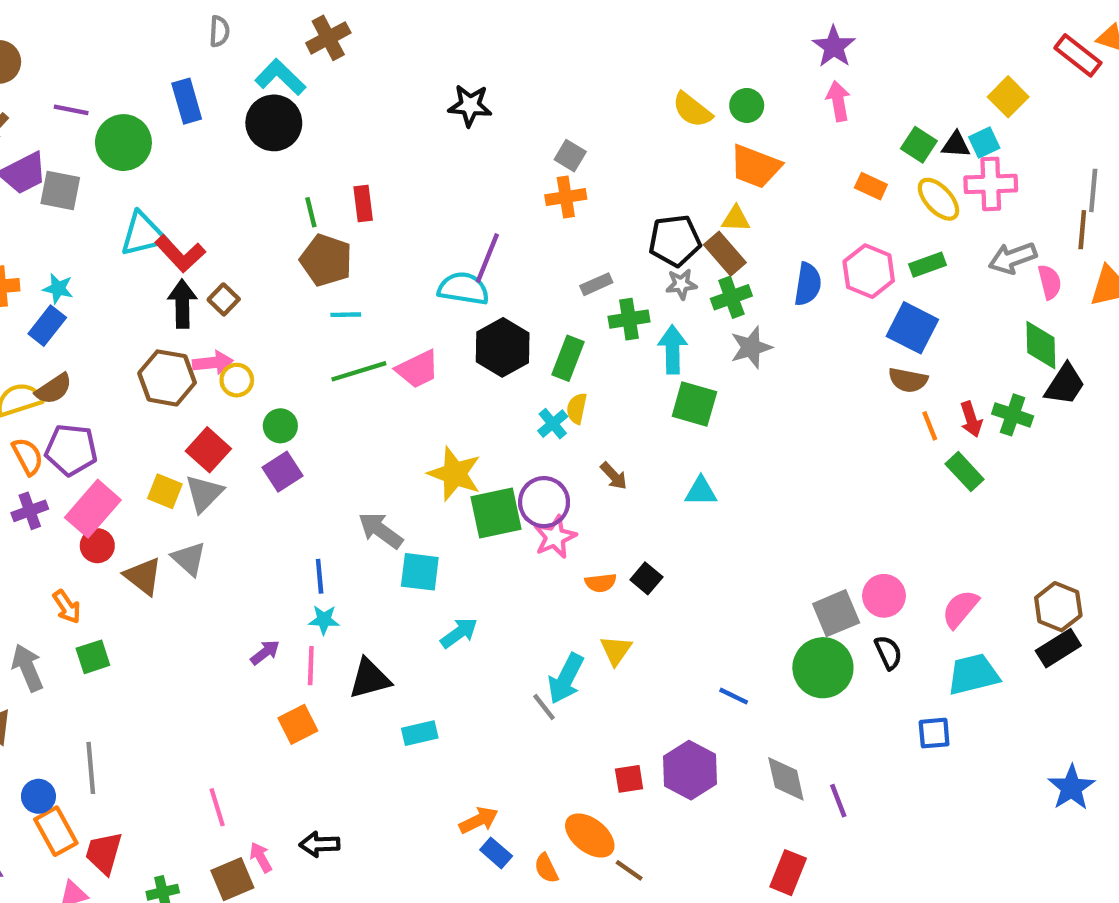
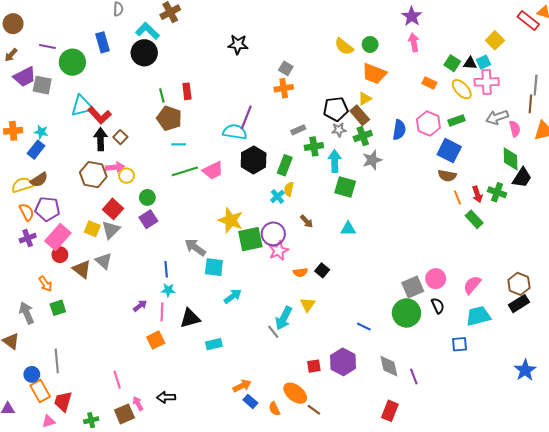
yellow triangle: (736, 219) -> (365, 99), turned -32

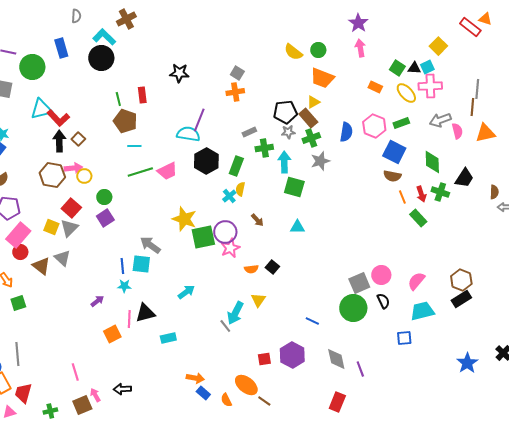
black star: (238, 44) -> (179, 73), moved
green diamond: (511, 159) -> (432, 162), moved
cyan square: (214, 267) -> (141, 264), moved
pink line: (162, 312) -> (129, 319), moved
orange arrow: (242, 386) -> (195, 378), turned 36

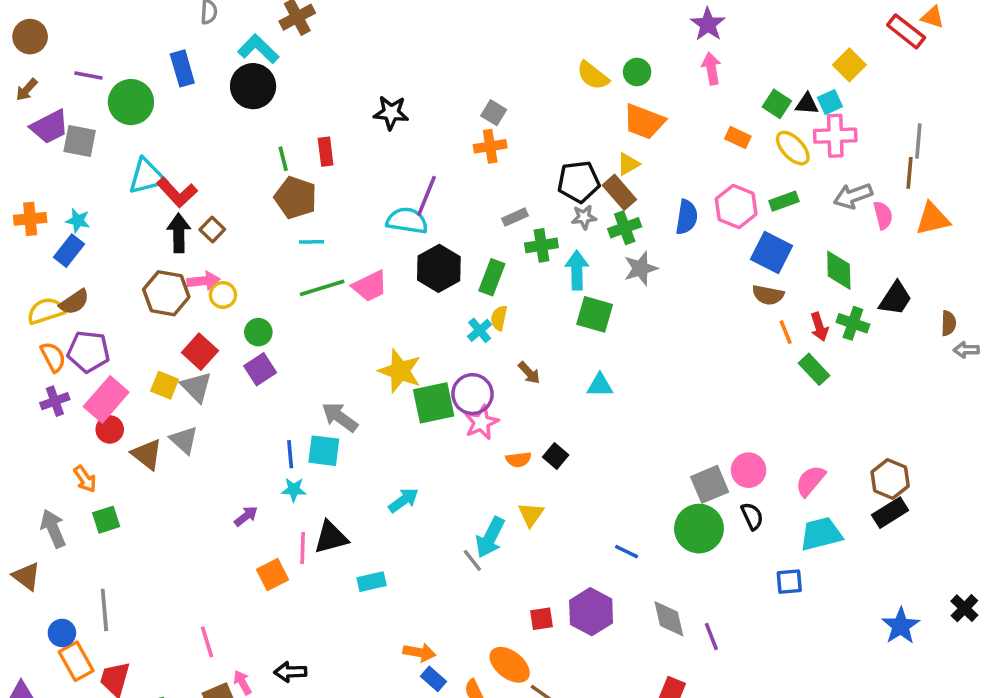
gray triangle: (69, 228) -> (196, 387), turned -30

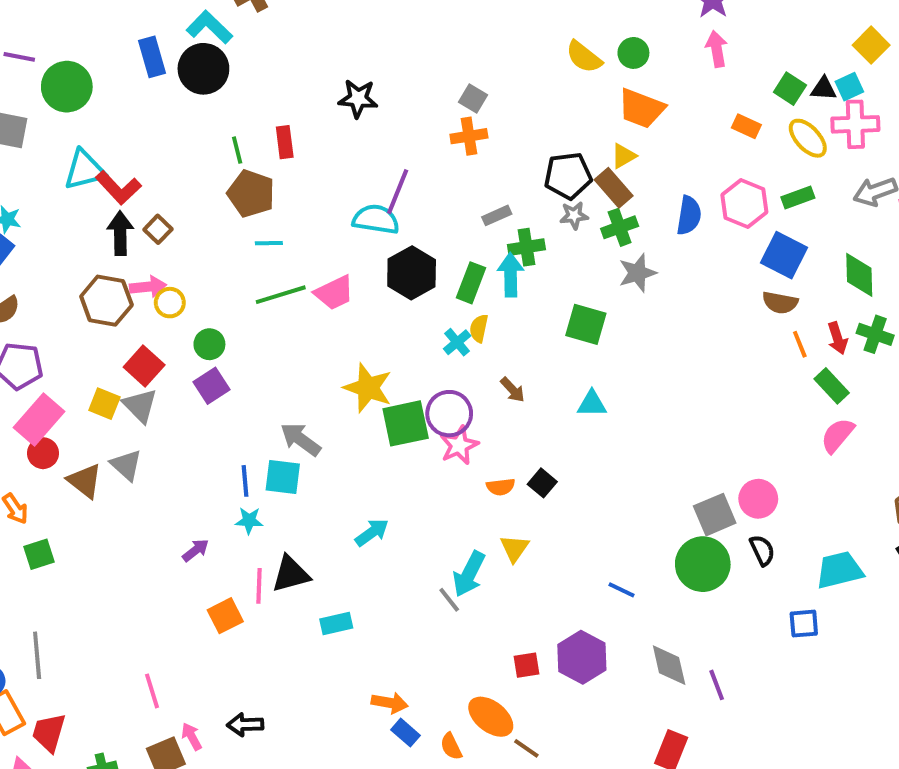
blue rectangle: (182, 68) -> (152, 57), moved
cyan arrow: (577, 270) -> (511, 275), moved
pink semicircle: (810, 481) -> (837, 435), moved

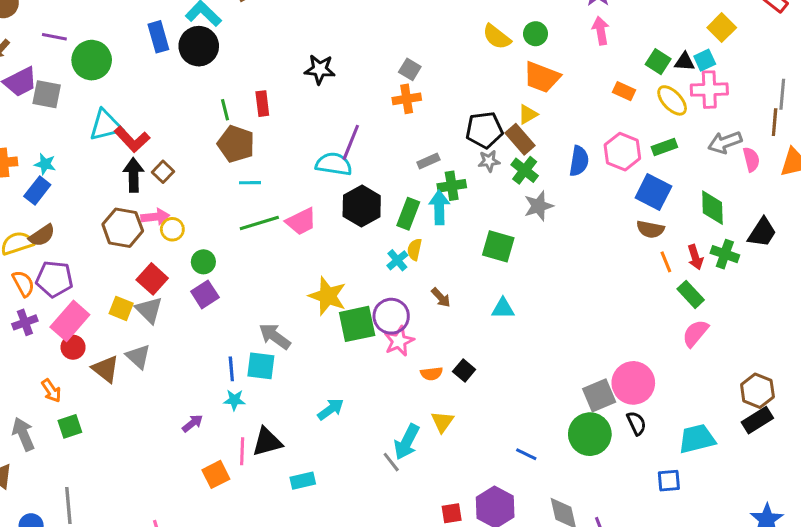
green cross: (620, 227) -> (525, 170), turned -32
pink circle: (758, 499) -> (633, 383), size x1.4

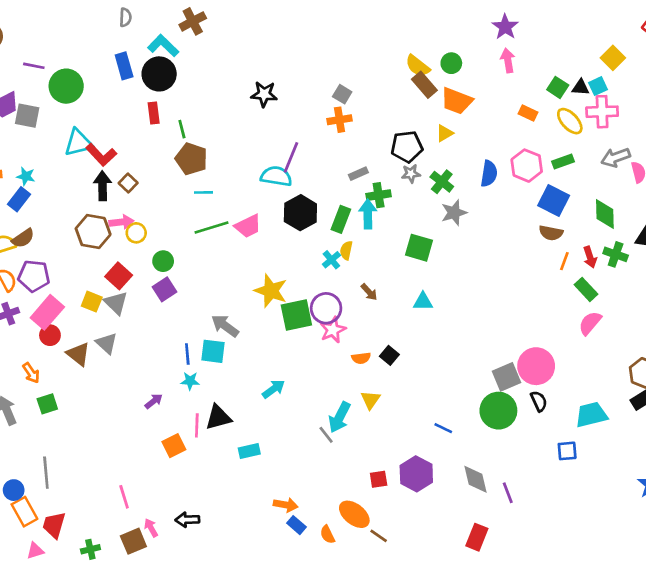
red rectangle: (262, 104) -> (154, 113), moved
brown rectangle: (520, 139) -> (424, 85), moved
orange line: (666, 262) -> (564, 261), turned 42

